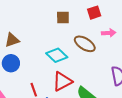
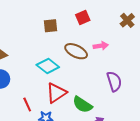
pink arrow: (109, 33) -> (101, 46), moved

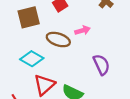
brown square: (51, 26) -> (29, 17), size x1.5

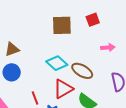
brown ellipse: (58, 40) -> (82, 71), moved

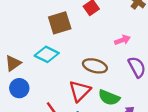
pink arrow: (108, 47) -> (122, 40), moved
cyan diamond: (57, 63) -> (47, 54), moved

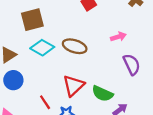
brown square: (60, 23) -> (32, 20), moved
brown ellipse: (95, 66) -> (75, 46), moved

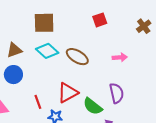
purple semicircle: (132, 64) -> (117, 93), moved

